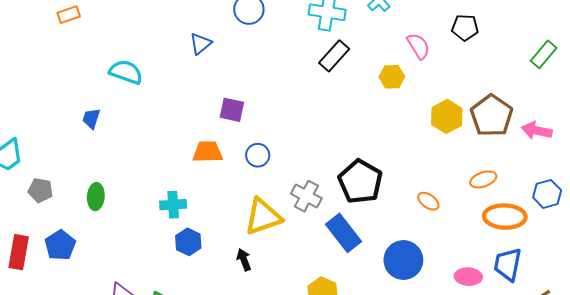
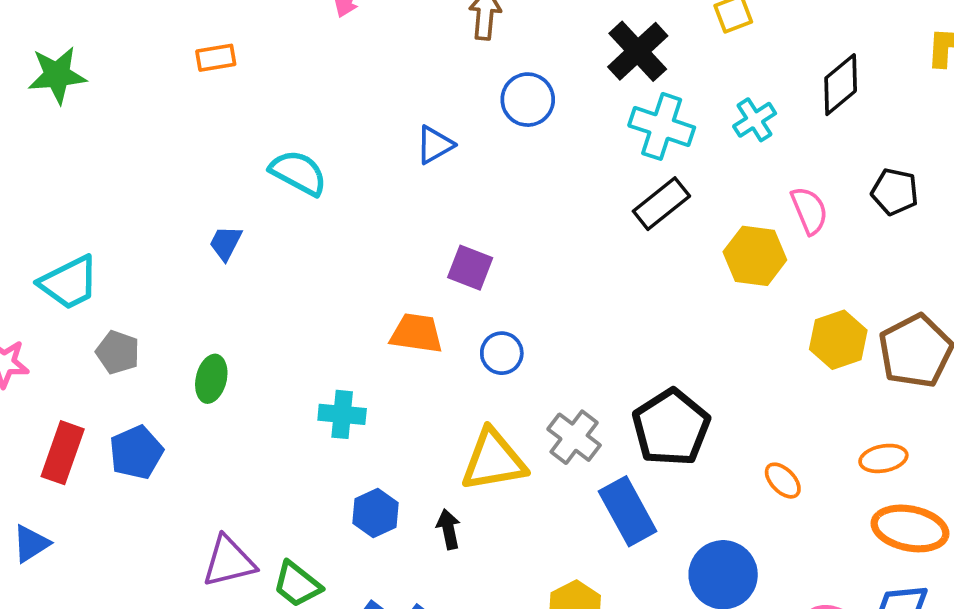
yellow hexagon: (392, 77) -> (755, 256), size x1.4
blue hexagon: (188, 242) -> (376, 513), moved

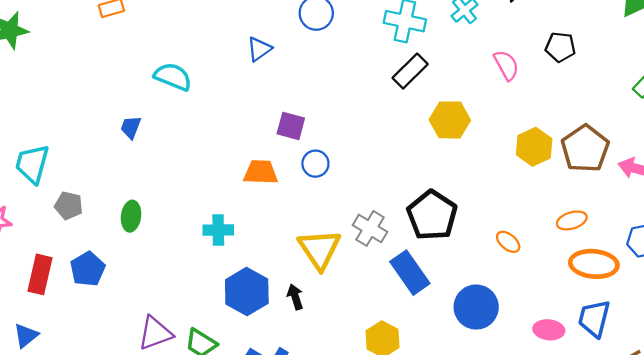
yellow hexagon: (755, 256) -> (450, 120), moved
cyan trapezoid: (69, 283) -> (32, 164), turned 138
blue circle: (502, 353) -> (315, 164), moved
yellow triangle: (493, 460) -> (319, 249), turned -48
blue hexagon: (376, 513) -> (247, 291), size x1.5

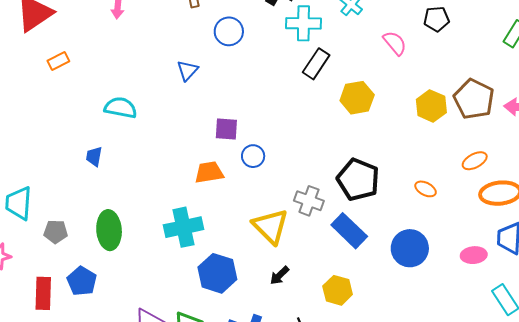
green ellipse: (131, 216) -> (109, 230), size x1.5
cyan cross: (218, 230) -> (184, 227), size x1.5
black arrow: (295, 297) -> (279, 275), moved, turned -105

